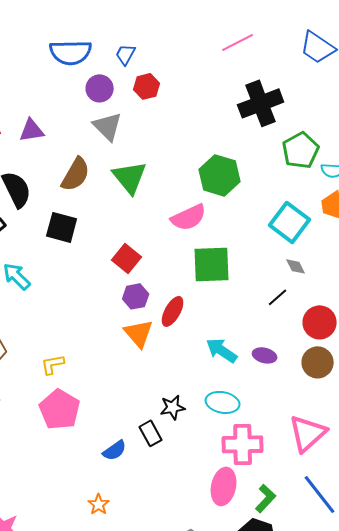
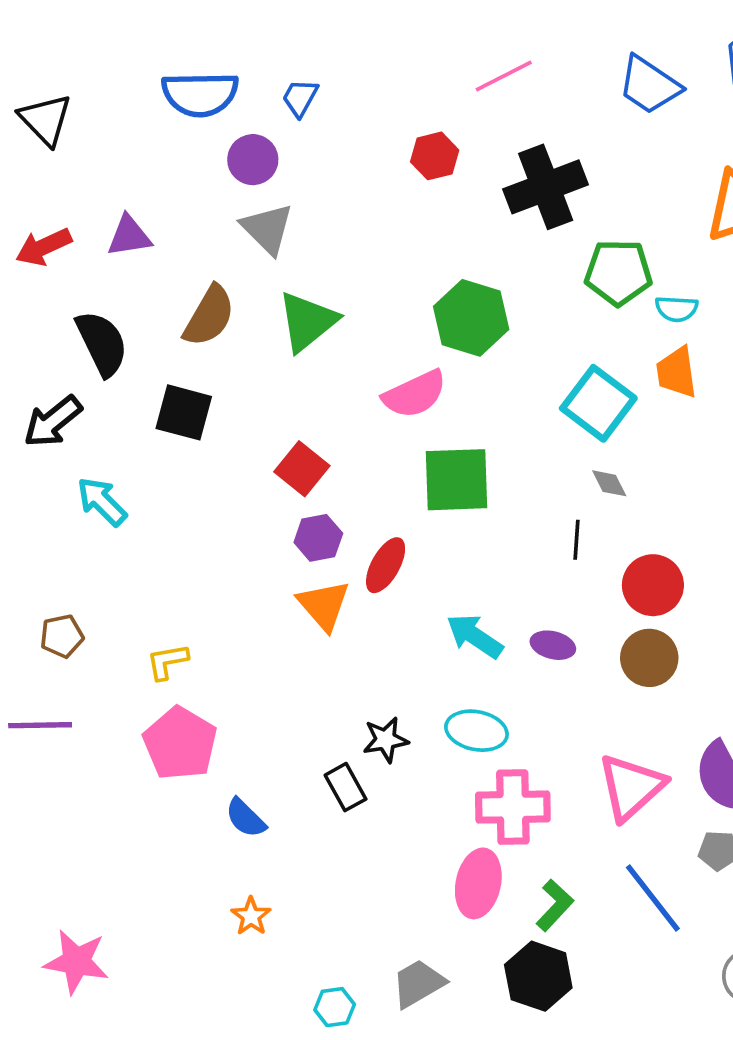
red hexagon: (147, 86) -> (435, 156), moved
green pentagon: (301, 150) -> (618, 272), turned 30
green triangle: (130, 177) -> (307, 321), turned 30
black line: (278, 297) -> (577, 540), turned -45
blue semicircle: (115, 450) -> (246, 818), moved, turned 80

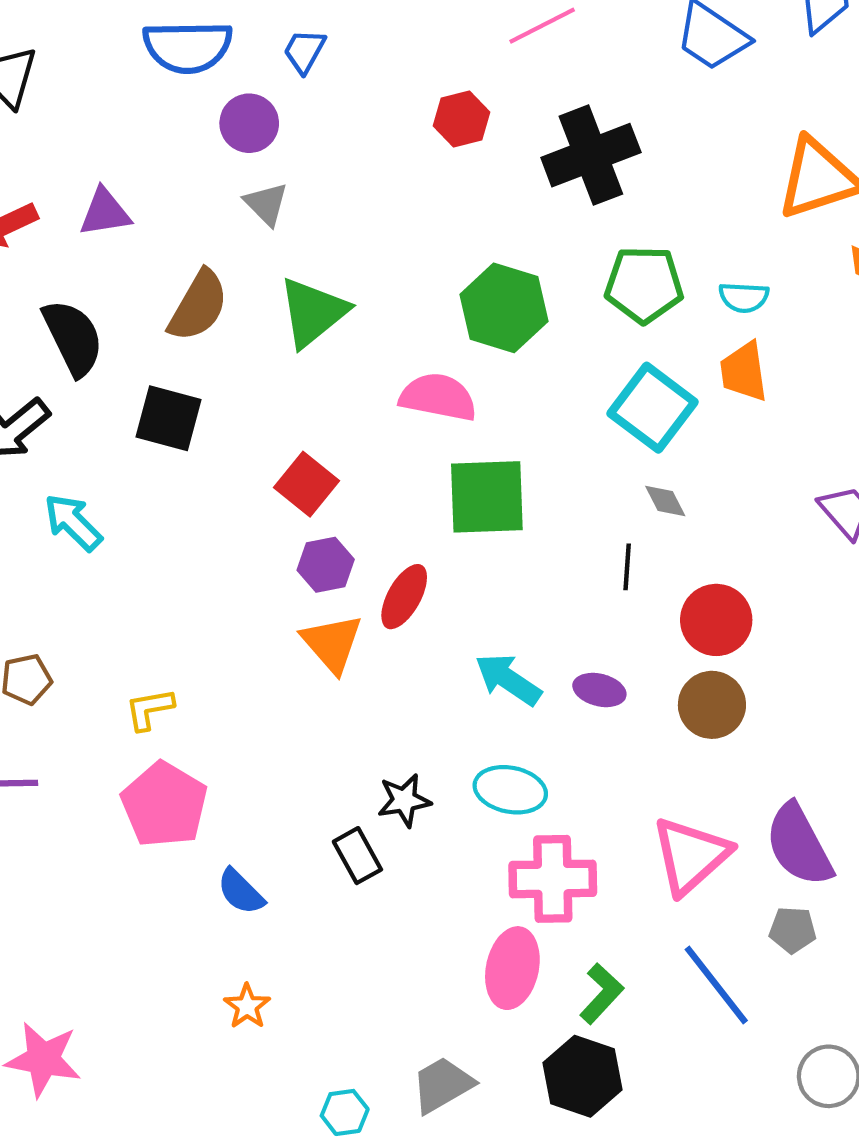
gray triangle: (267, 229) -> (266, 204), size x0.7
green pentagon: (618, 272) -> (644, 285), moved
pink semicircle: (415, 394) -> (438, 397), turned -144

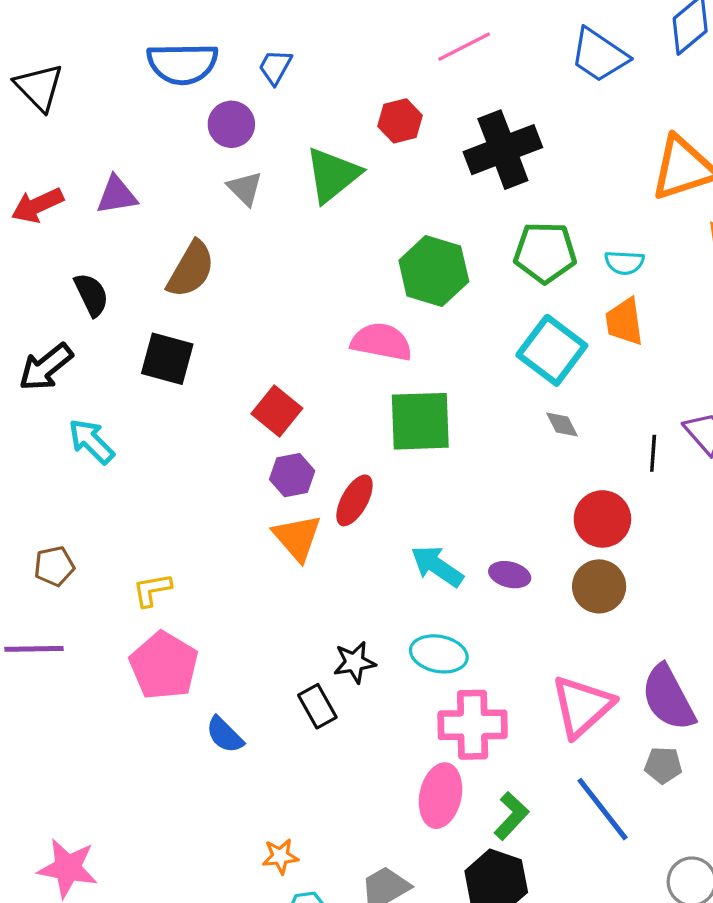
green triangle: (313, 312) -> (333, 175), moved
black semicircle: (73, 338) -> (91, 295), size x0.7
black line: (627, 567) -> (653, 453), moved
orange star: (247, 1006) -> (280, 856), moved, turned 30

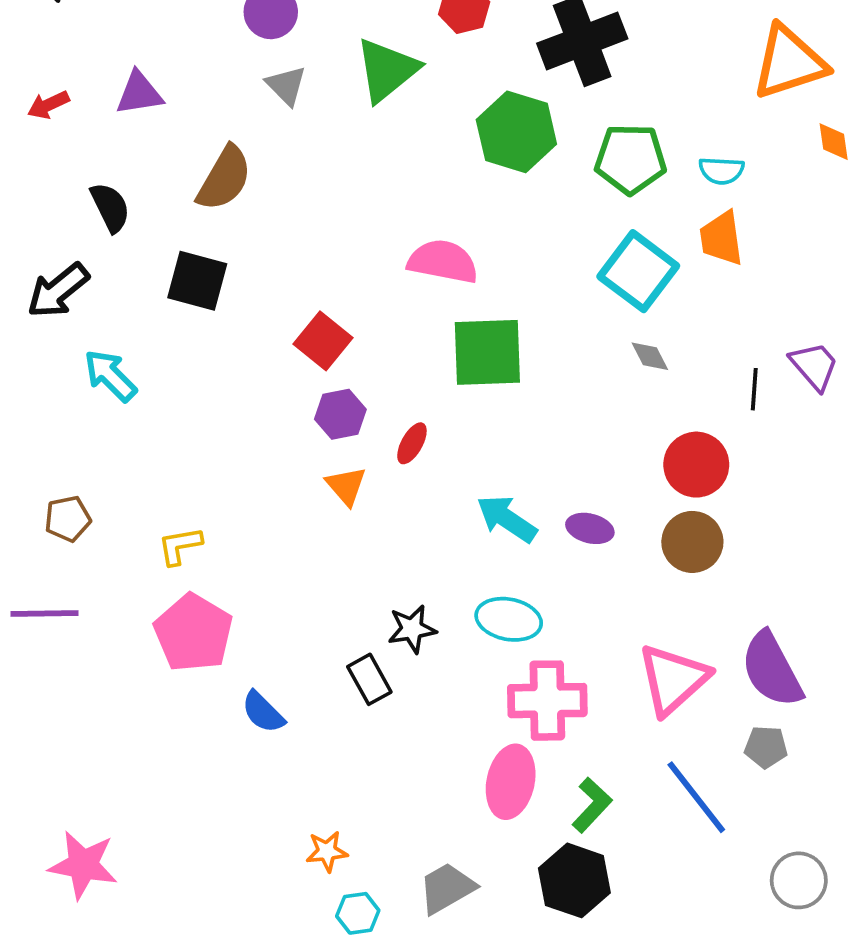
red arrow: (37, 205) -> (48, 105), size x0.7
green hexagon: (434, 271) -> (516, 132), moved
red ellipse: (354, 500) -> (412, 443), size x0.7
orange triangle: (297, 538) -> (346, 486), size x0.7

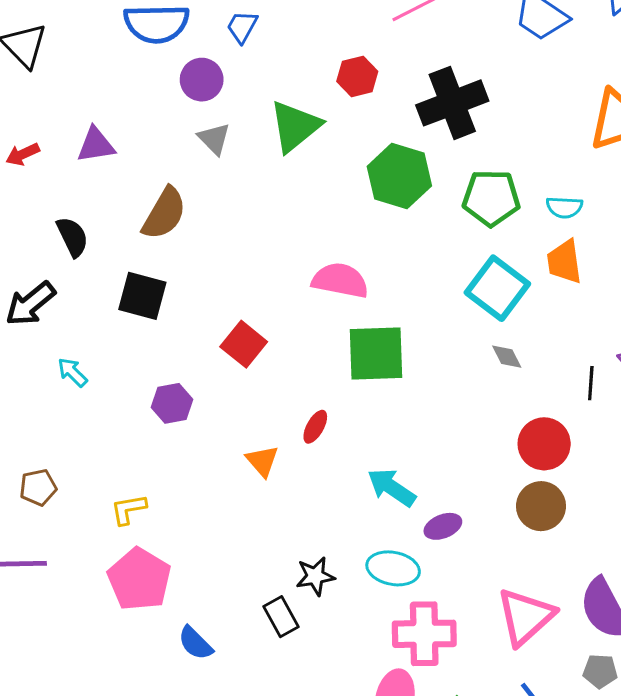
cyan arrow: (110, 376) -> (72, 372), size x0.7
purple hexagon: (340, 414) -> (172, 403), moved
purple ellipse: (590, 528) -> (443, 526), moved, turned -36

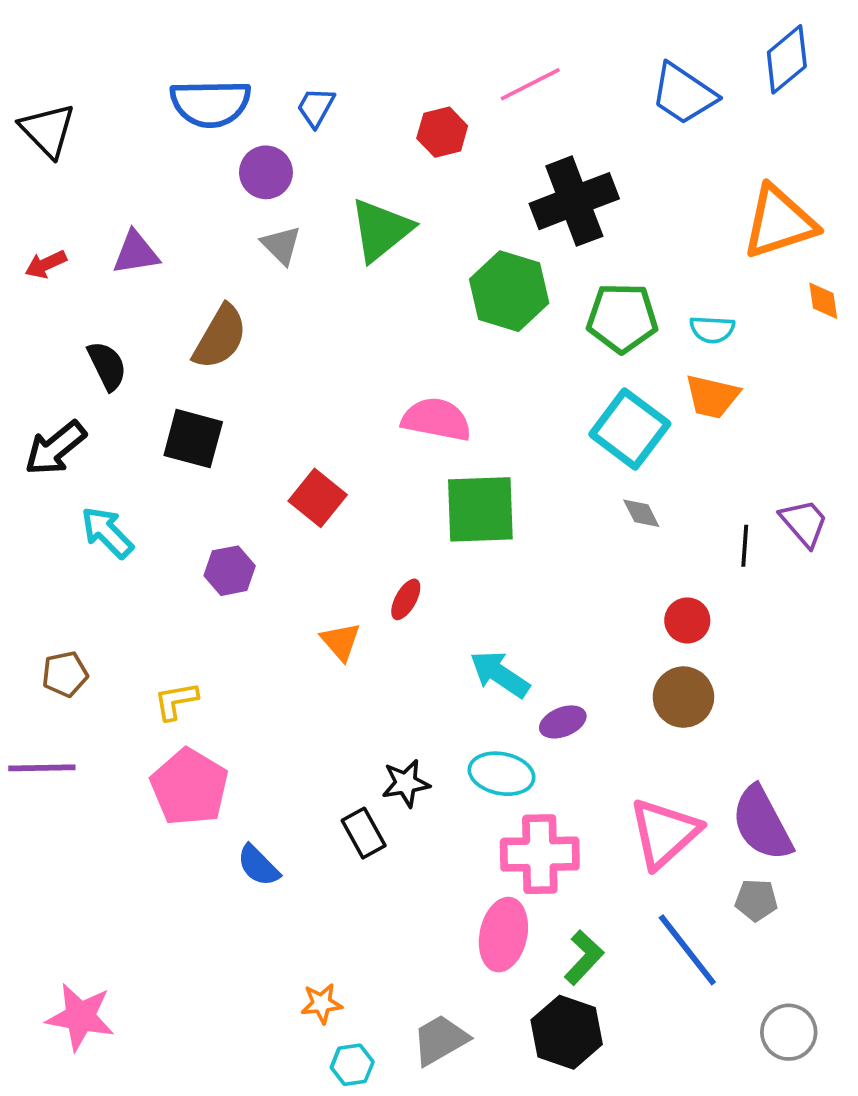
red hexagon: (357, 76) -> (442, 132), moved
orange trapezoid: (564, 262) -> (712, 396), turned -69
cyan arrow: (72, 372) -> (107, 532), size x1.4
red circle: (544, 444) -> (687, 620), size x0.7

